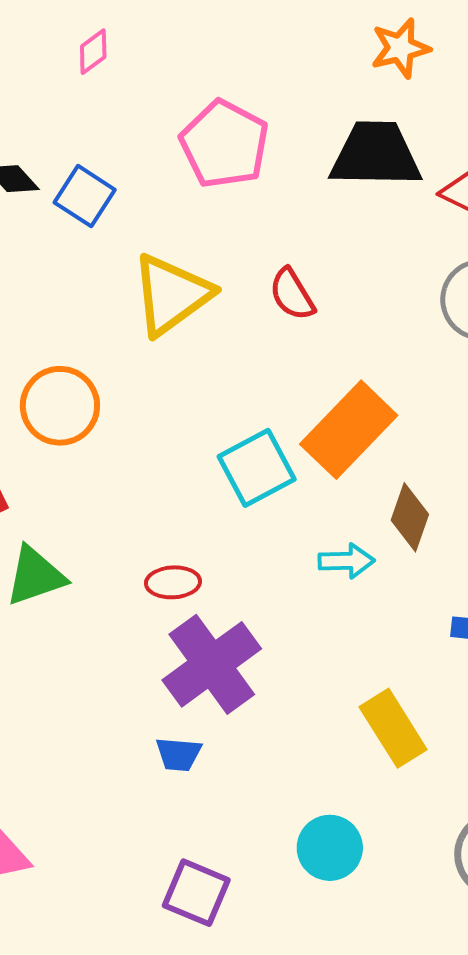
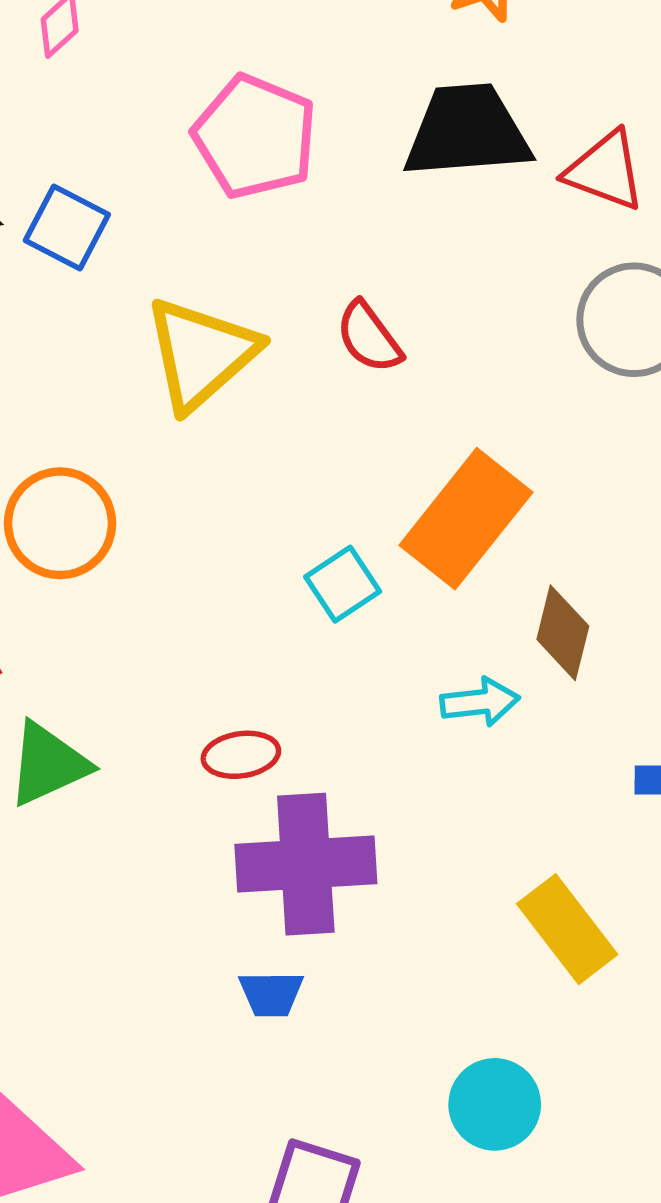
cyan square: (257, 468) -> (343, 584), size x0.7
purple cross: (212, 664) -> (306, 864), turned 38

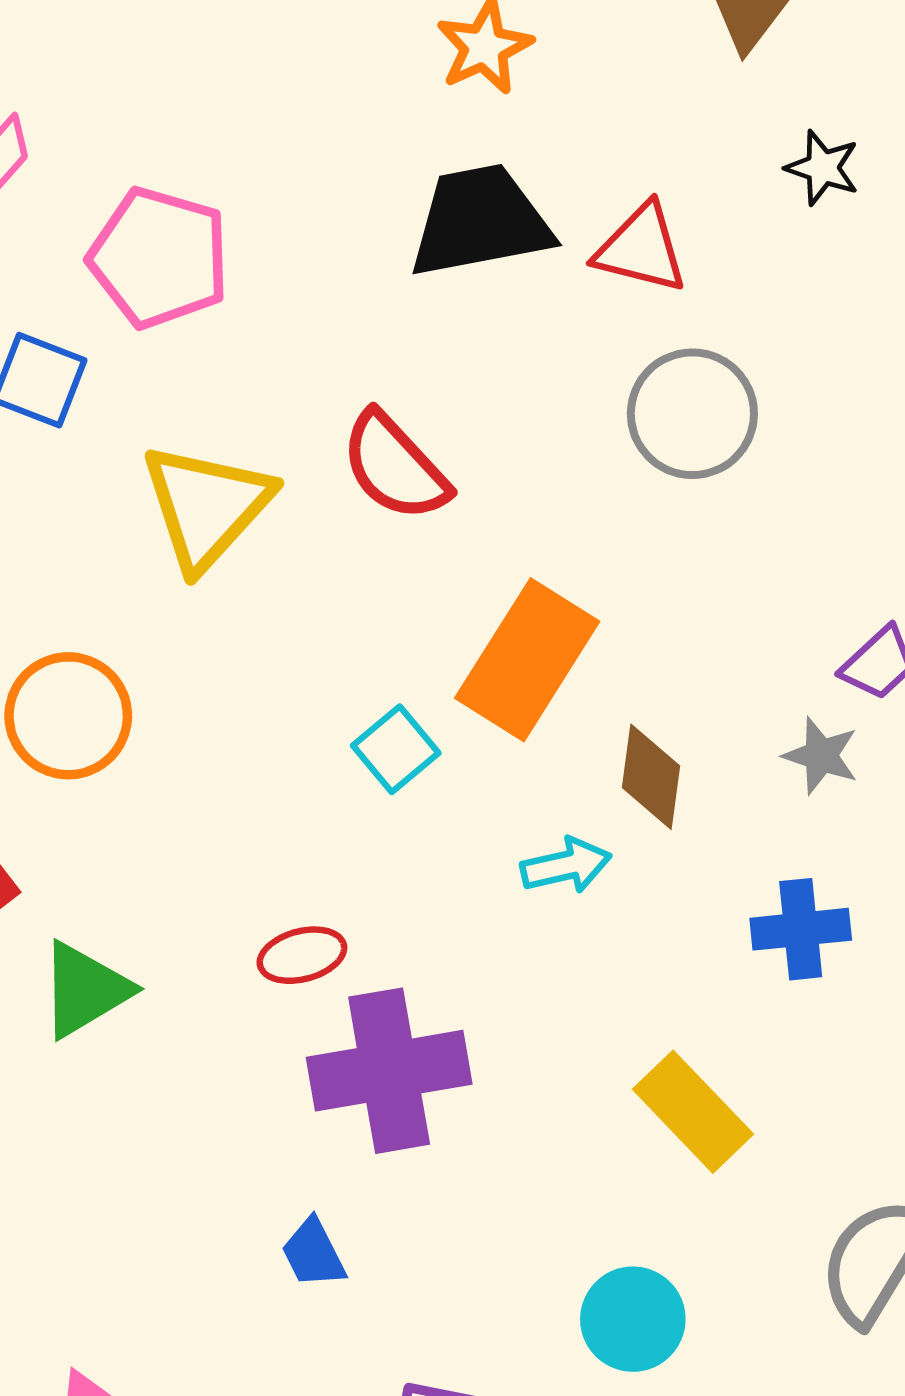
pink pentagon: (255, 137) -> (159, 258), moved
red semicircle: (369, 337) -> (395, 467), size x1.4
blue trapezoid: (271, 994) -> (313, 1253), moved, turned 70

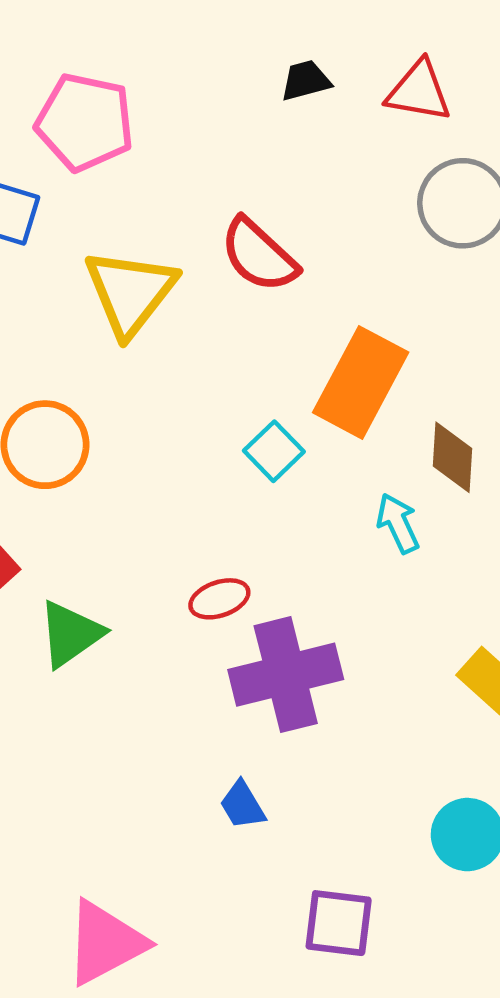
black trapezoid: (480, 221) -> (306, 81), size x0.5
cyan arrow: (566, 866) -> (398, 523), turned -98

